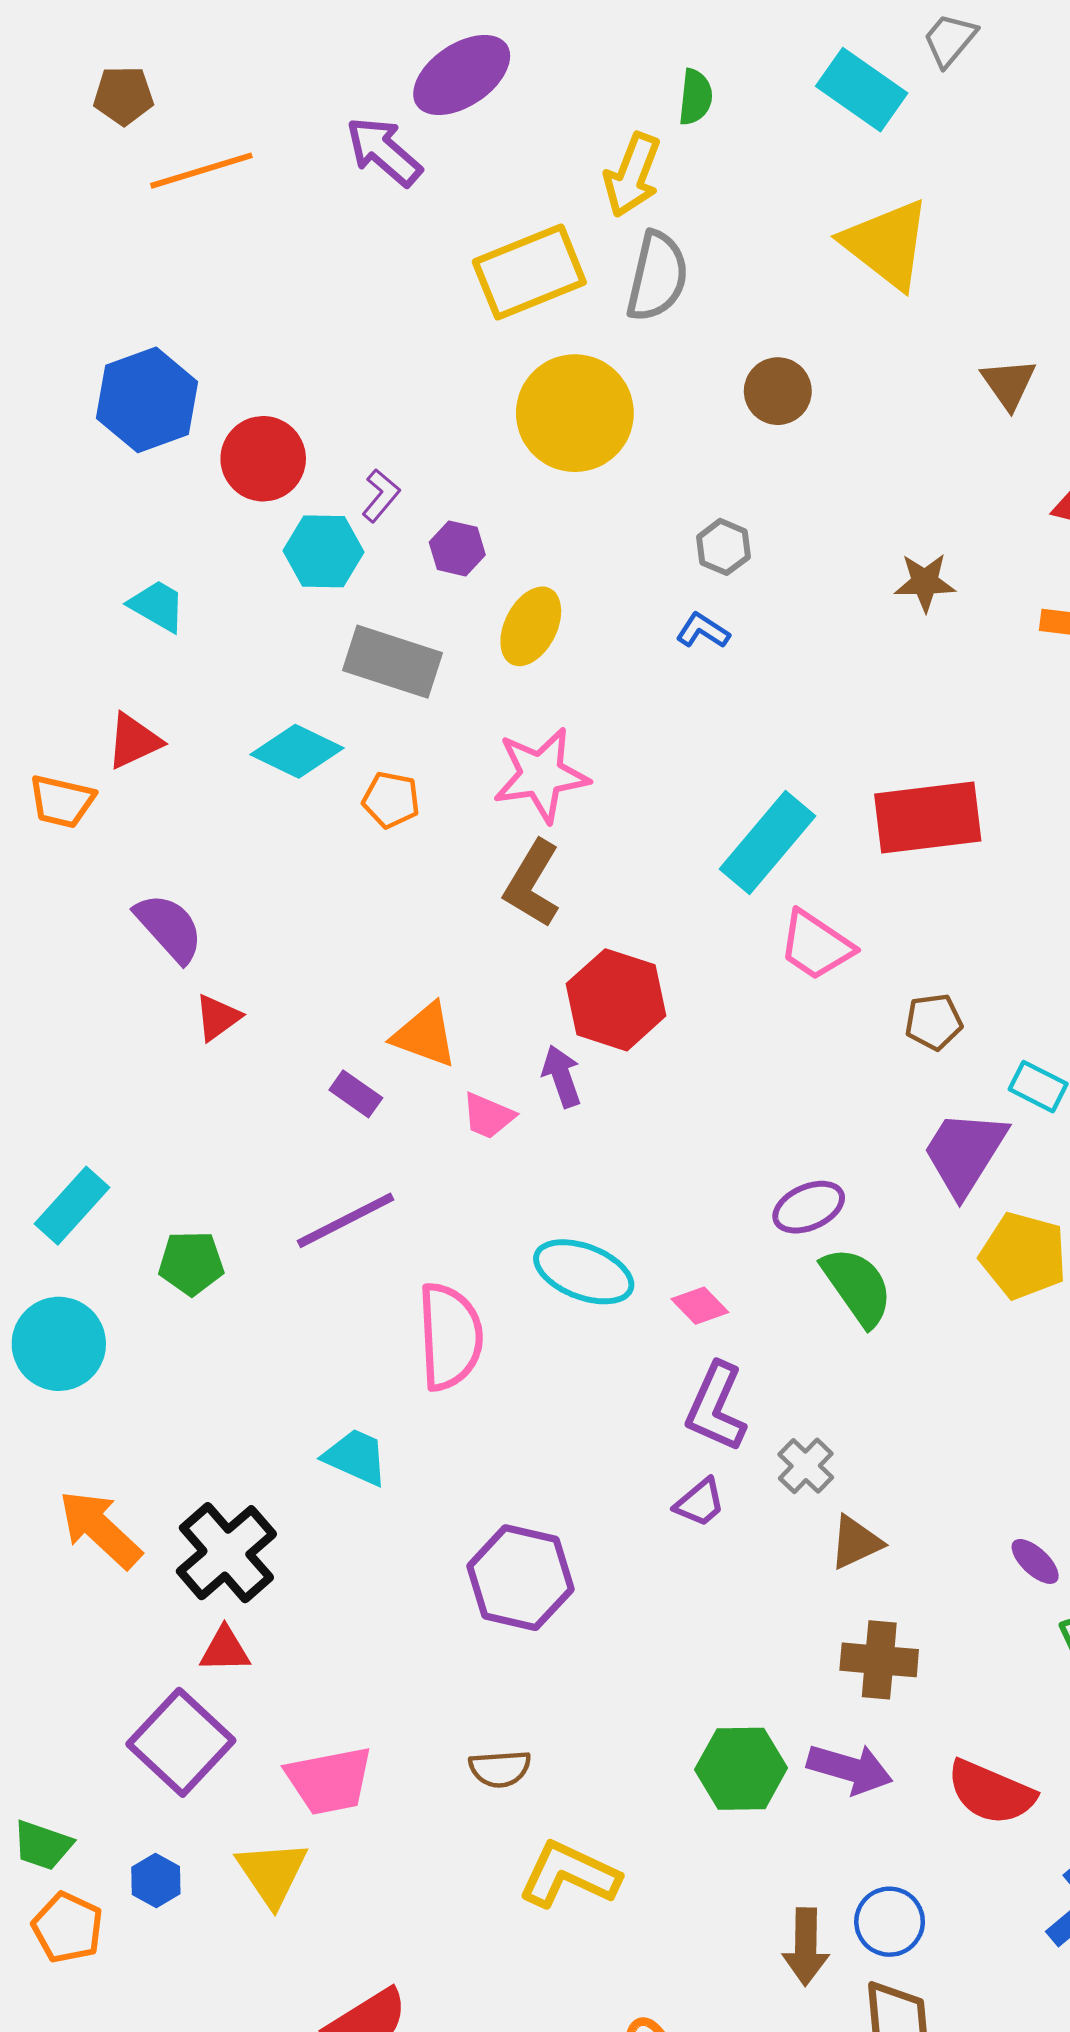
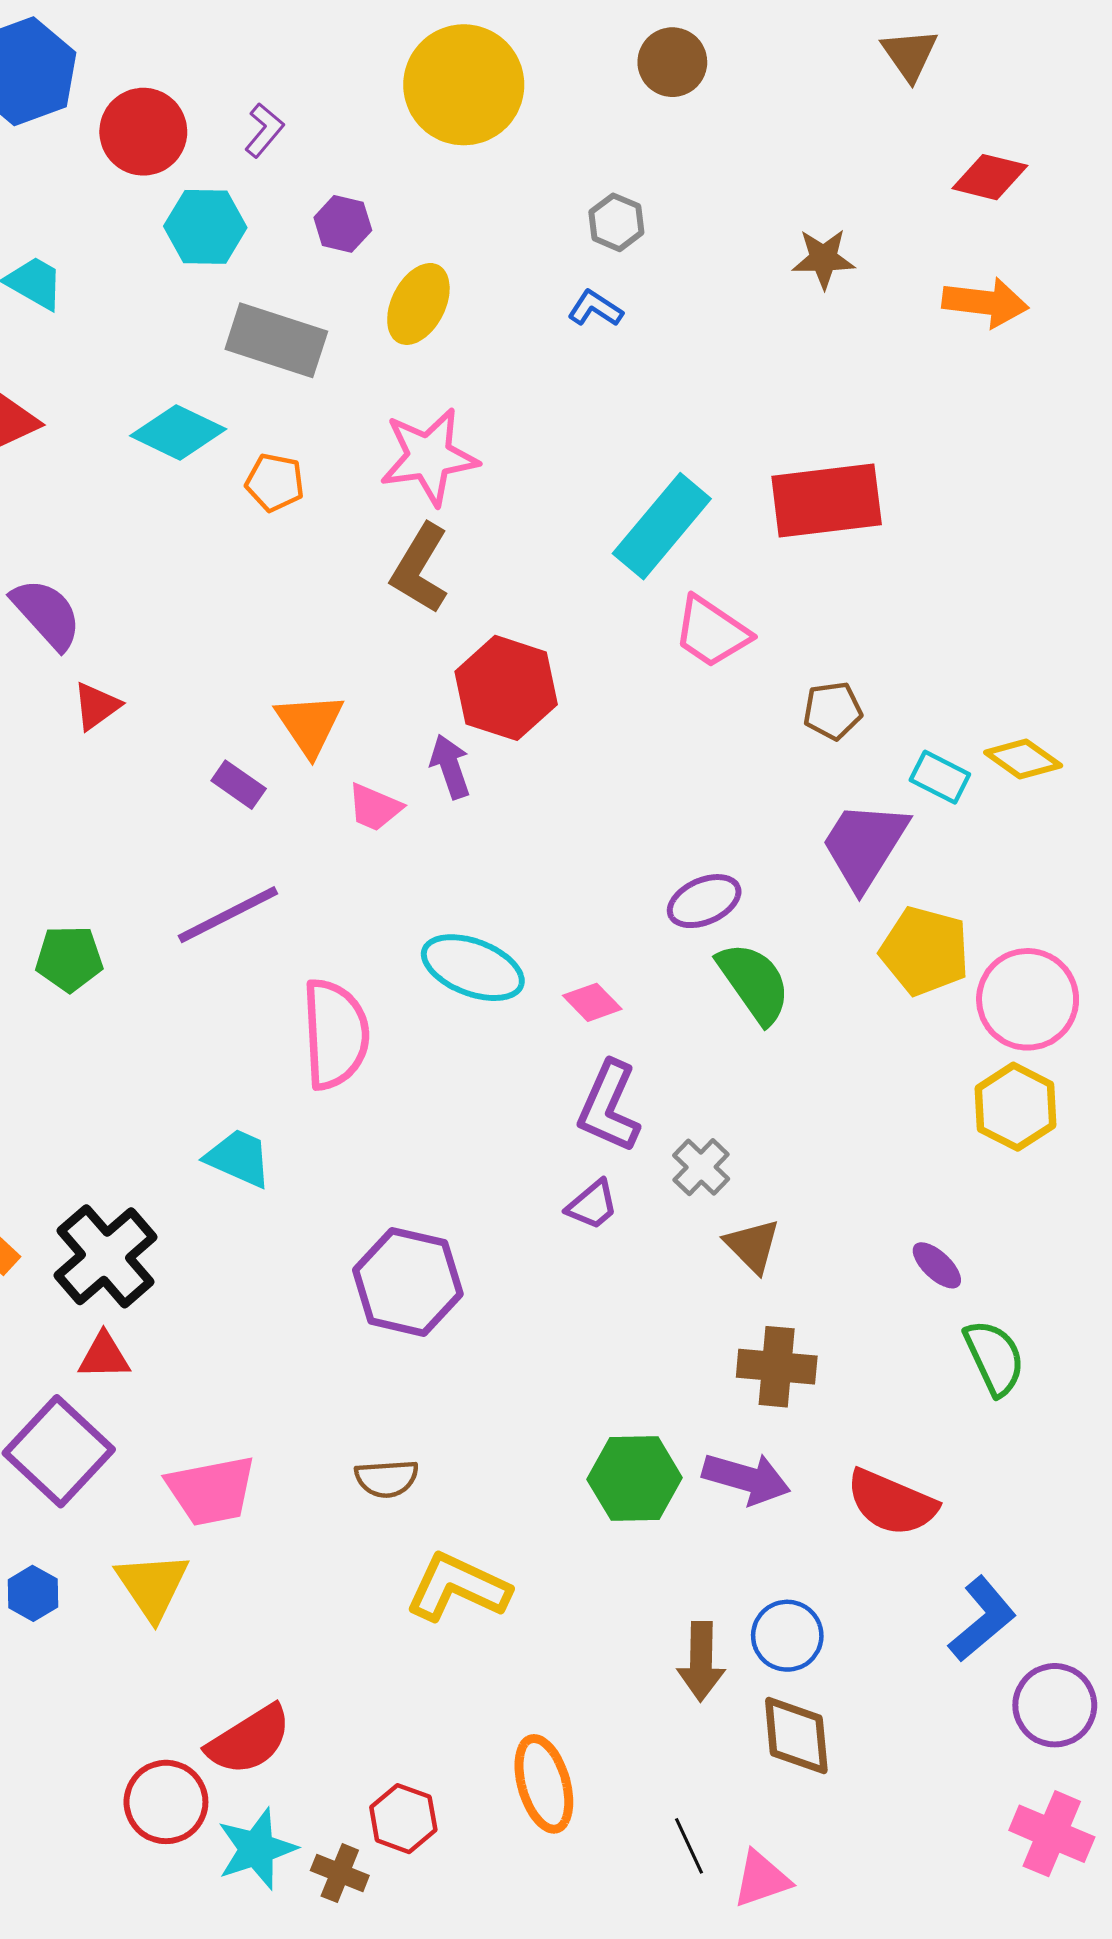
purple L-shape: (381, 495) -> (264, 130), moved
orange triangle: (425, 1035) -> (310, 724), turned 36
brown triangle: (856, 1542) -> (752, 1246), turned -50

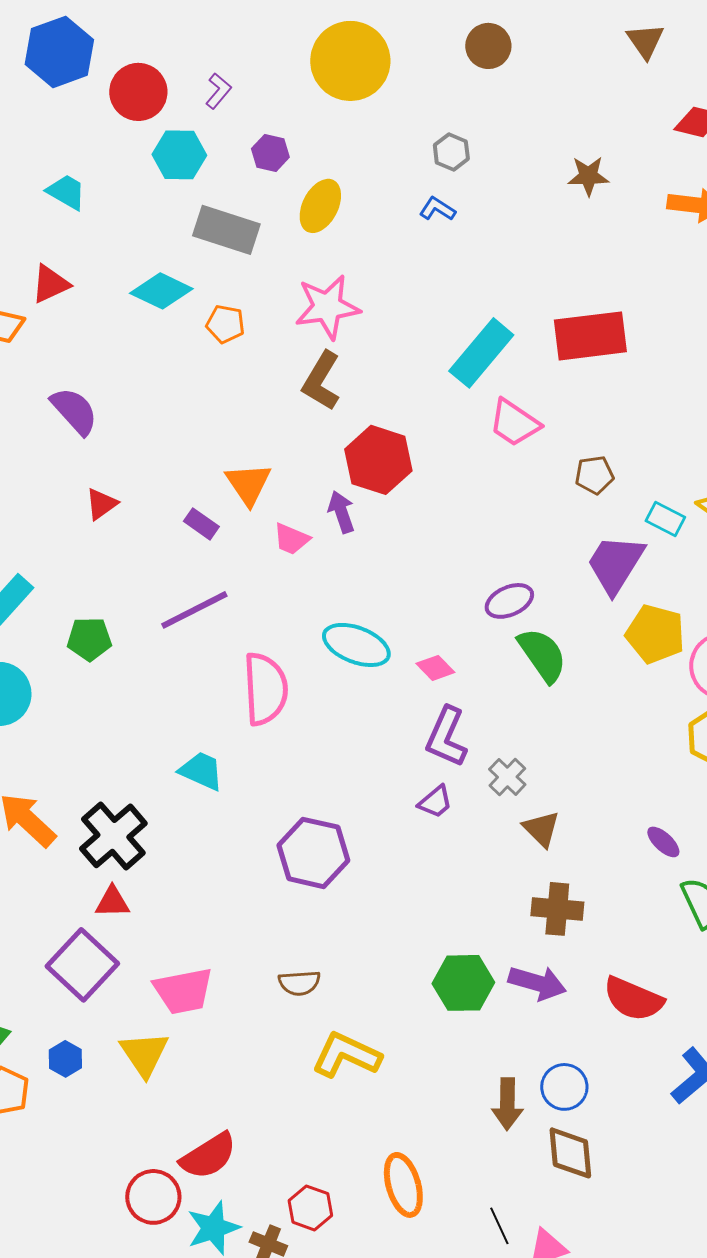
red triangle: (96, 706) -> (101, 504), moved

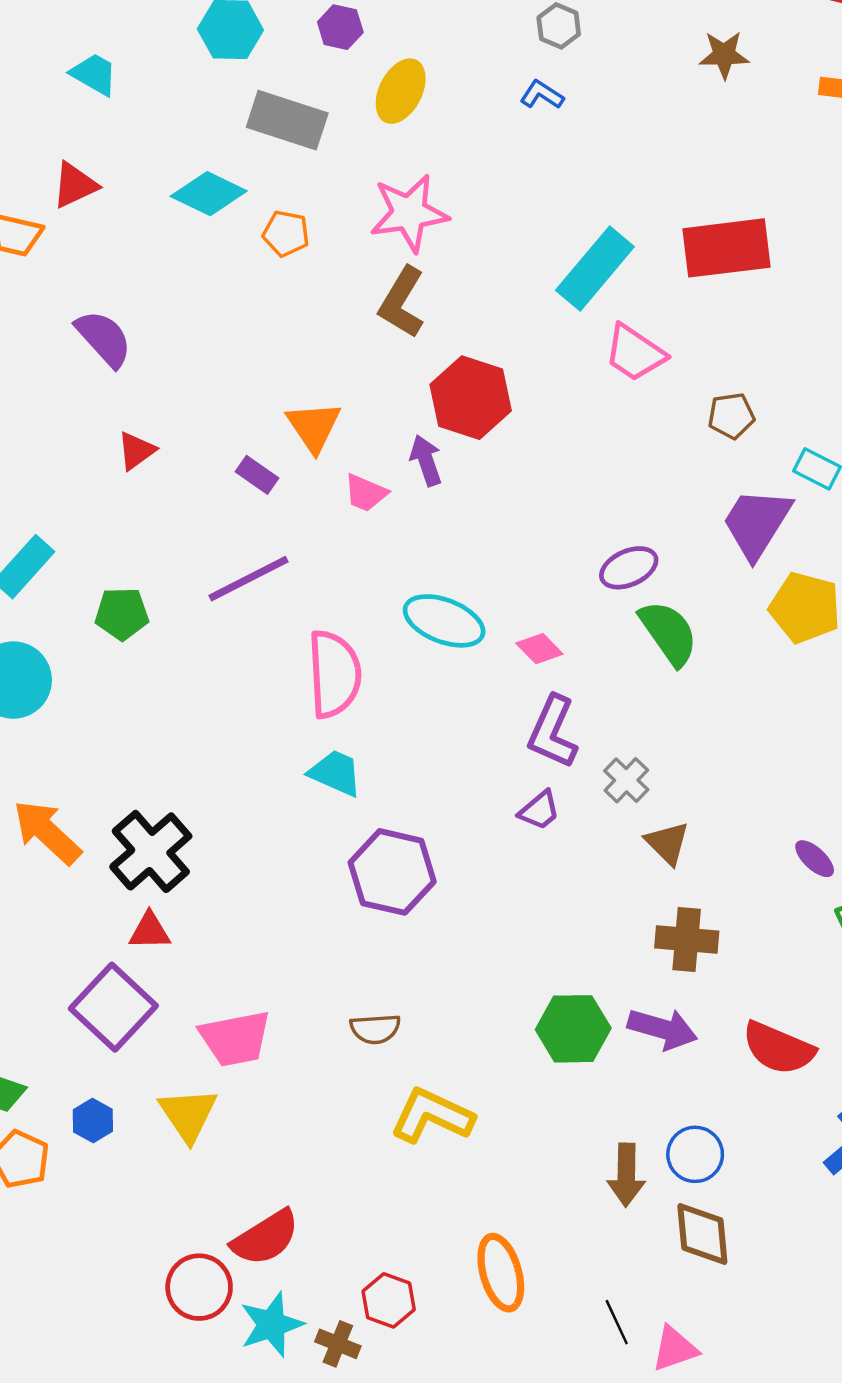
cyan trapezoid: (201, 771) -> (335, 773), moved

